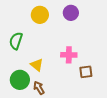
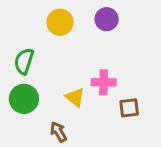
yellow triangle: (37, 65) -> (75, 97), moved
green circle: (20, 80) -> (24, 99), moved

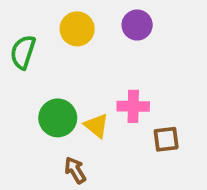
green semicircle: (24, 61) -> (23, 52), moved
green circle: (24, 99) -> (58, 118), moved

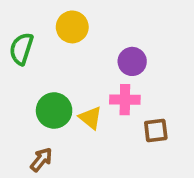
purple circle: (137, 25) -> (132, 61), moved
brown arrow: (75, 170) -> (41, 160), moved, turned 70

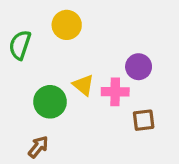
purple circle: (132, 61) -> (139, 67), moved
yellow triangle: (90, 118) -> (83, 85), moved

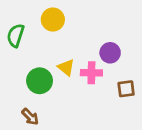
brown square: (144, 120) -> (126, 89), moved
brown arrow: (38, 147) -> (30, 117), turned 96

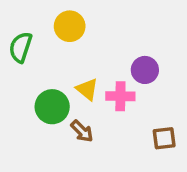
brown square: (126, 89) -> (164, 138), moved
brown arrow: (30, 117) -> (82, 131), moved

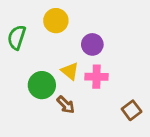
purple circle: (145, 70) -> (92, 44), moved
brown square: (164, 138) -> (132, 110), turned -30

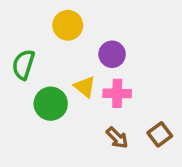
green semicircle: (17, 37) -> (23, 64), moved
brown arrow: (66, 105) -> (117, 138), moved

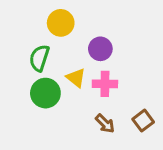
green semicircle: (23, 64) -> (39, 58), moved

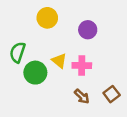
purple circle: (100, 49) -> (88, 30), moved
green semicircle: (39, 58) -> (18, 52), moved

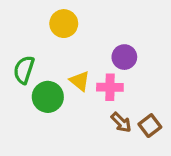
purple circle: (88, 30) -> (124, 57), moved
brown arrow: (82, 96) -> (121, 122), moved

